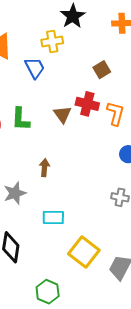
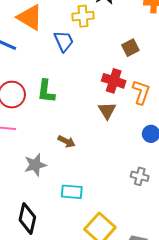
brown triangle: (62, 114) -> (107, 111), moved
brown arrow: (44, 168) -> (66, 141), turned 108

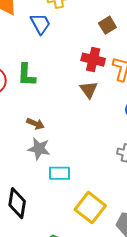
brown arrow: (66, 141) -> (35, 124), moved
gray star: (35, 165) -> (39, 149), moved, turned 30

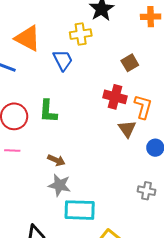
brown triangle: (89, 90) -> (127, 129), moved
cyan rectangle: (59, 173) -> (80, 210), size x1.4

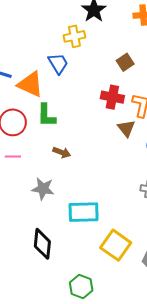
orange triangle: (28, 38) -> (30, 84), moved
brown arrow: (56, 160) -> (62, 152), moved
gray star: (59, 185) -> (43, 189), moved

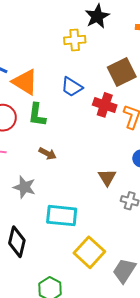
brown square: (125, 62) -> (122, 72), size x1.6
blue trapezoid: (58, 63) -> (72, 87), moved, turned 145
brown triangle: (126, 128) -> (107, 177), moved

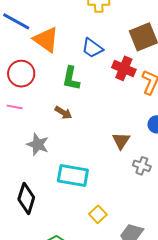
green L-shape: (37, 115) -> (71, 78), moved
yellow square: (89, 252) -> (98, 214), size x0.6

